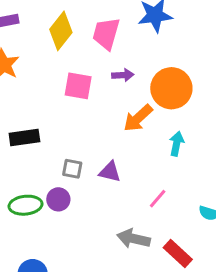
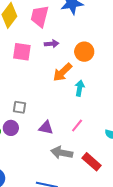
orange circle: (171, 88) -> (84, 52), size x0.7
cyan arrow: (177, 144) -> (80, 88), moved
purple triangle: (110, 172) -> (46, 128), moved

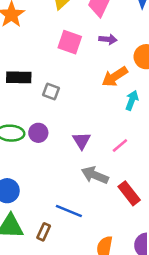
gray square: (20, 107) -> (51, 91), moved
purple triangle: (46, 128) -> (81, 141), turned 35

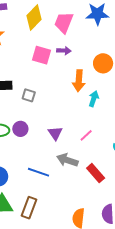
purple arrow: (108, 39) -> (64, 51), moved
orange arrow: (115, 77) -> (79, 81), turned -50
blue line: (69, 211) -> (38, 172), moved
brown rectangle: (44, 232) -> (29, 208), size x1.5

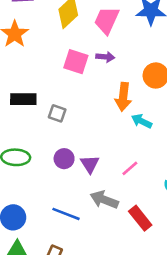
cyan arrow: (94, 99) -> (142, 121), turned -84
purple circle: (20, 129) -> (64, 159), moved

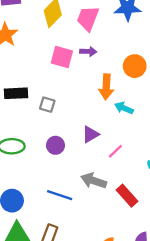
purple triangle: (90, 164) -> (90, 134), moved, turned 36

